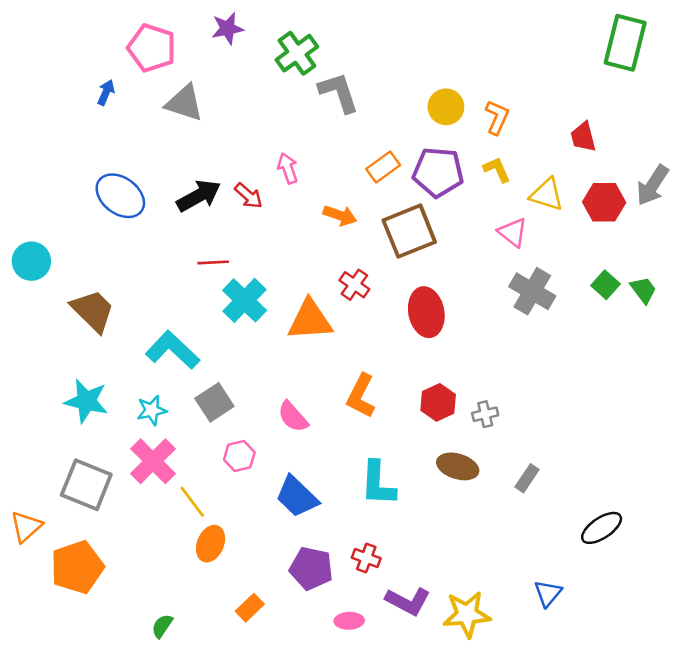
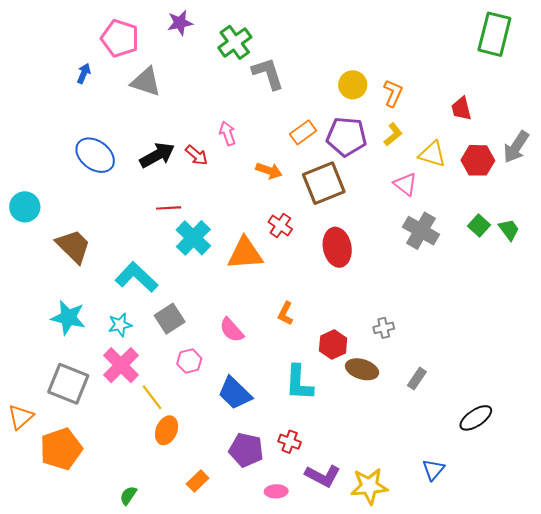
yellow L-shape: (497, 170) -> (393, 134), turned 75
orange L-shape: (361, 396) -> (285, 313), size x0.7
red hexagon: (438, 402) -> (333, 344), moved

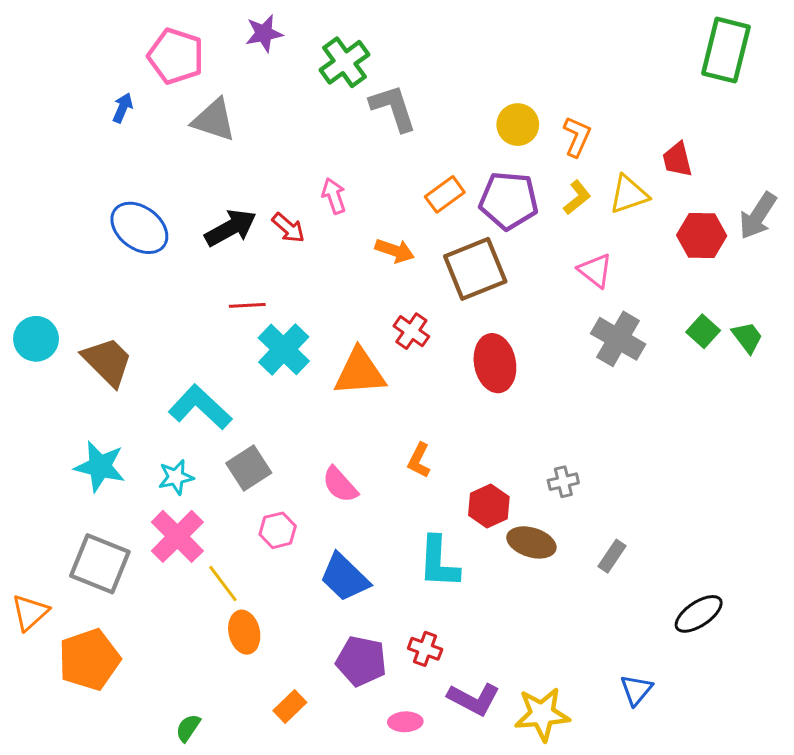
yellow triangle: (432, 154) -> (629, 194), moved, turned -36
cyan circle: (25, 207) -> (36, 339), moved
orange ellipse: (167, 430) -> (244, 632), turned -36

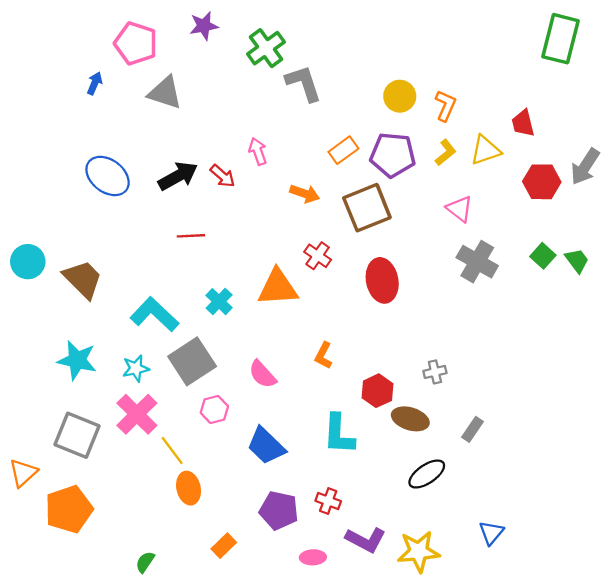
cyan cross: (284, 349) -> (219, 302), moved, size x0.7
gray square: (249, 468) -> (192, 361), size x1.4
black ellipse: (699, 614) -> (427, 474), moved

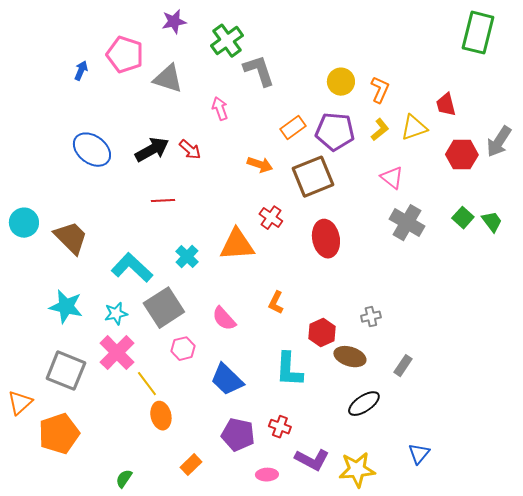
pink pentagon: (136, 43) -> (125, 55), moved
gray triangle: (165, 93) -> (168, 79), moved
pink arrow: (258, 151) -> (220, 109), moved

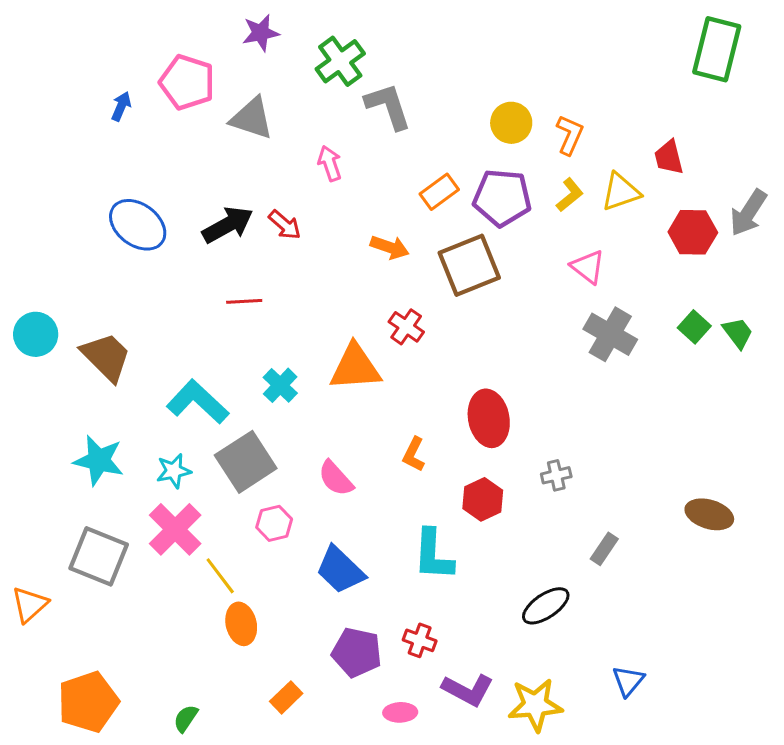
red ellipse: (326, 239) -> (489, 418), moved
brown ellipse: (350, 357) -> (709, 514), moved
orange pentagon: (59, 434) -> (88, 702), moved

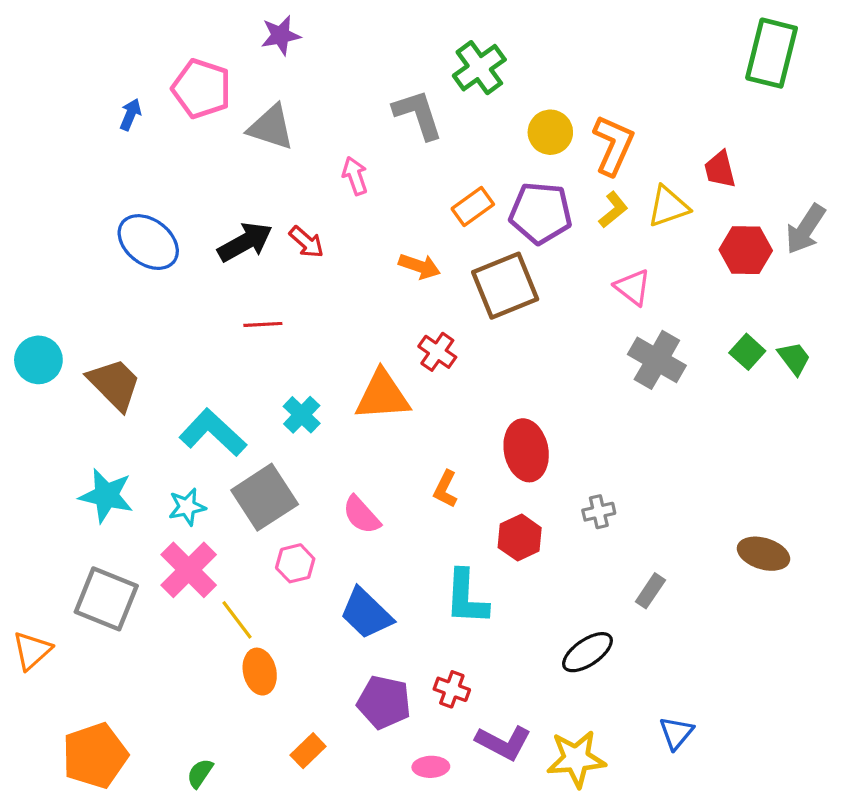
green cross: (340, 61) -> (479, 68), moved
orange L-shape: (570, 135) -> (613, 145), size x1.4

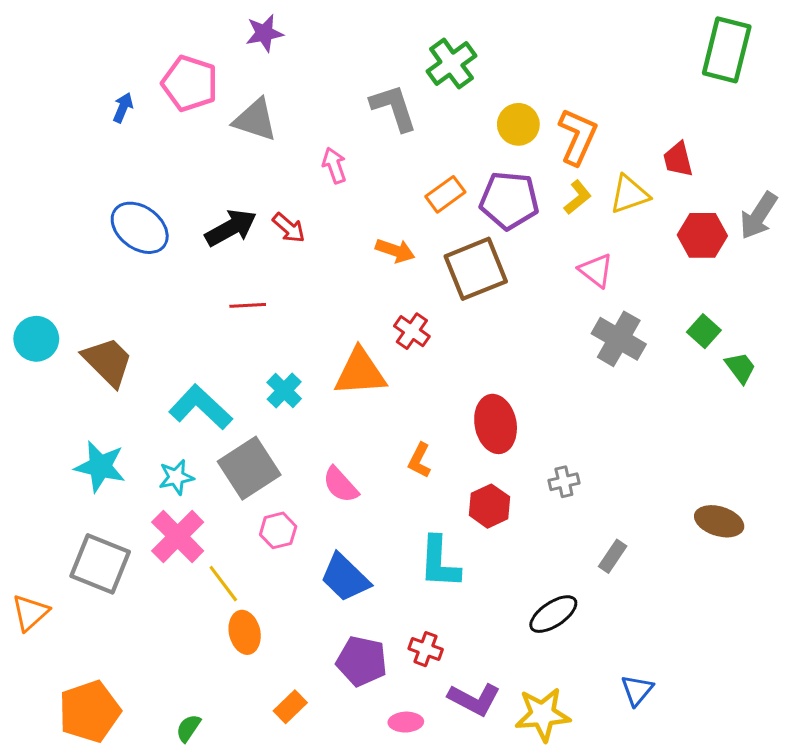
green trapezoid: (794, 358) -> (740, 368), moved

